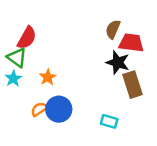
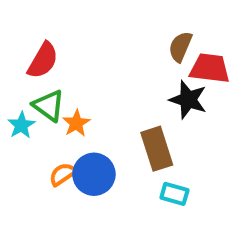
green triangle: (17, 58) -> (49, 106), moved
brown rectangle: (132, 85) -> (157, 149), moved

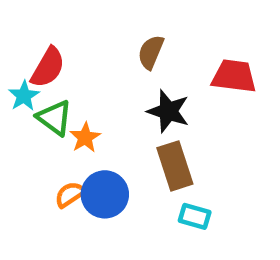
brown semicircle: (180, 47) -> (151, 52), moved
black star: (188, 100) -> (168, 111), moved
cyan star: (21, 125) -> (24, 96), moved

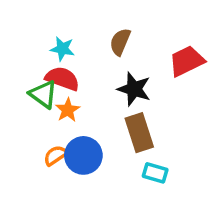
red semicircle: (48, 67) -> (62, 79), moved, turned -100
red trapezoid: (234, 76) -> (187, 61), turned -33
cyan star: (24, 96) -> (62, 49), moved, turned -30

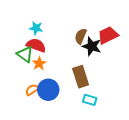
brown semicircle: (120, 42) -> (81, 36), moved
black star: (134, 89) -> (92, 46), moved

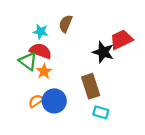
brown semicircle: (81, 36) -> (66, 24), moved

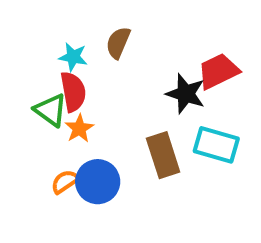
red semicircle: (41, 51) -> (73, 92), turned 60
cyan rectangle: (101, 112) -> (216, 145), moved, size x1.5

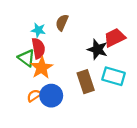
orange star: (79, 128) -> (42, 68), size x1.5

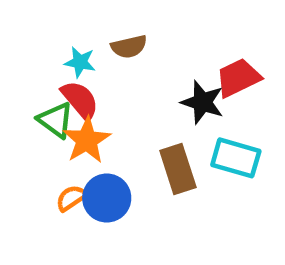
brown semicircle: (62, 23) -> (129, 47), turned -126
red semicircle: (38, 48) -> (80, 100), turned -30

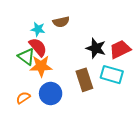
red trapezoid: (238, 78) -> (120, 49), moved
orange star: (87, 140) -> (41, 66), turned 30
orange semicircle: (71, 198) -> (23, 98), moved

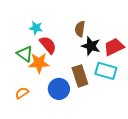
brown semicircle: (61, 22) -> (80, 29), moved, turned 112
red semicircle: (38, 47) -> (48, 45), moved
blue circle: (51, 93) -> (59, 89), moved

